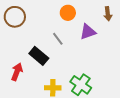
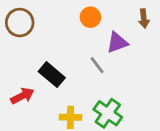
gray line: (58, 39) -> (97, 65), moved
red arrow: (17, 72) -> (22, 96), turned 42

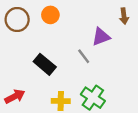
orange circle: (90, 17) -> (50, 15), moved
red arrow: (22, 96) -> (15, 96), moved

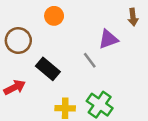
brown circle: (17, 20) -> (18, 41), moved
red arrow: (15, 96) -> (15, 87), moved

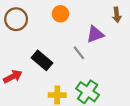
orange circle: (54, 16) -> (60, 14), moved
brown circle: (18, 41) -> (16, 19), moved

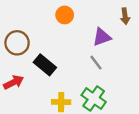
brown circle: (16, 19) -> (17, 43), moved
gray line: (79, 53) -> (96, 63), moved

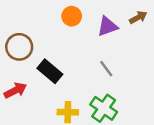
brown arrow: (125, 16) -> (138, 17), turned -112
purple triangle: (102, 37) -> (107, 26), moved

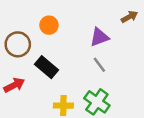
orange circle: (72, 16) -> (49, 25), moved
purple triangle: (107, 26) -> (99, 37), moved

